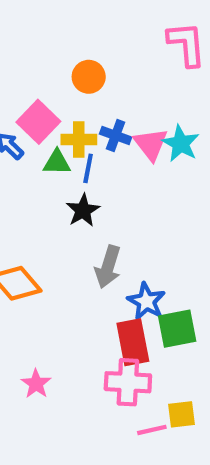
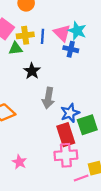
blue cross: (116, 136) -> (71, 49), moved
blue line: (88, 168) -> (43, 36), moved
blue star: (146, 301) -> (70, 113), turned 30

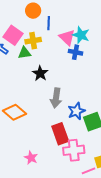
blue line: (43, 36) -> (49, 23), moved
red rectangle: (66, 135) -> (60, 134), moved

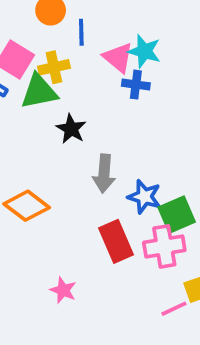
green triangle: (25, 53) -> (39, 92), size x1.5
blue star: (76, 111) -> (144, 197), turned -30
pink cross: (74, 150) -> (164, 246), moved

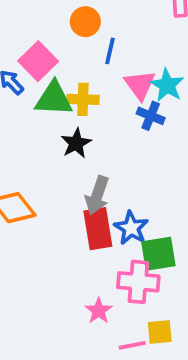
yellow cross: (54, 67) -> (83, 99), moved
red rectangle: (116, 241) -> (98, 229), moved
pink star: (63, 290) -> (99, 311), moved

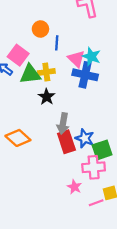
blue cross: (151, 116) -> (85, 75), size x1.6

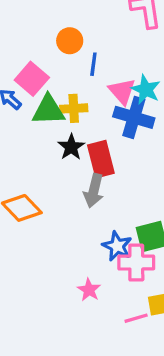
blue star: (85, 138) -> (117, 246), moved
red rectangle: (66, 142) -> (101, 159), moved
pink star: (74, 187) -> (89, 290), moved

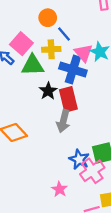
blue line: (93, 64) -> (64, 34), turned -49
yellow cross: (74, 108) -> (51, 49), moved
blue cross: (134, 117) -> (73, 70), moved
pink cross: (136, 263) -> (92, 171), turned -35

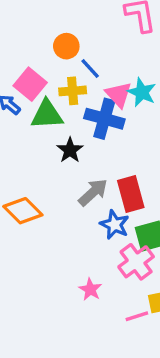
red rectangle: (68, 99) -> (131, 194), moved
gray arrow: (63, 121) -> (93, 192), turned -145
blue star: (79, 159) -> (115, 225), moved

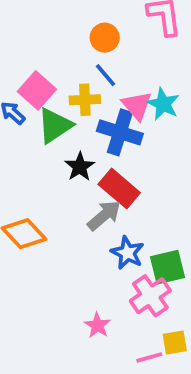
orange circle: (66, 46) -> (105, 38), moved
green triangle: (47, 115) -> (55, 126), turned -32
red rectangle: (131, 194) -> (119, 189), moved, turned -36

